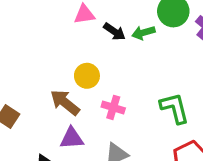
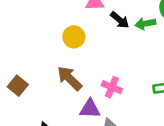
yellow circle: (87, 76) -> (74, 37), moved
purple triangle: (72, 138) -> (90, 109), moved

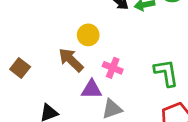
yellow circle: (74, 37) -> (88, 35), moved

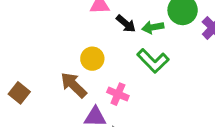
green L-shape: (166, 73) -> (153, 61), moved, turned 144

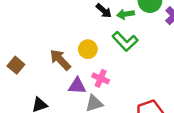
yellow circle: (92, 59) -> (88, 49), moved
pink cross: (118, 94) -> (101, 78), moved

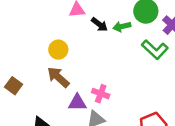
green L-shape: (125, 41) -> (155, 50), moved
yellow circle: (88, 49) -> (58, 50), moved

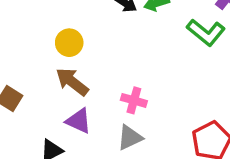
purple triangle: (77, 103) -> (79, 121), moved, turned 30

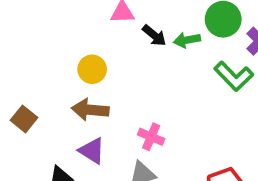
brown arrow: (72, 82) -> (90, 110), turned -40

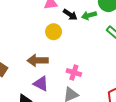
yellow circle: (92, 69) -> (54, 32), moved

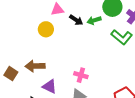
yellow circle: (54, 32) -> (46, 29), moved
brown arrow: (38, 60) -> (35, 66), moved

